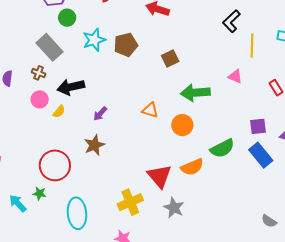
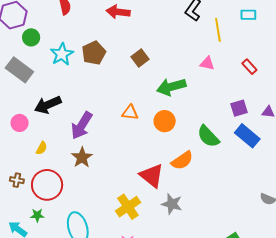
brown cross: (39, 73) -> (17, 180), moved
yellow semicircle: (59, 111) -> (42, 148), moved
purple arrow: (100, 114) -> (82, 125), size x1.8
green semicircle: (222, 148) -> (208, 136), turned 85

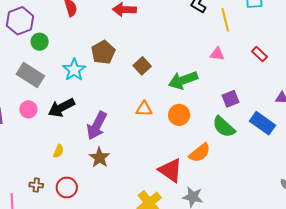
cyan star: (62, 54) -> (74, 70), moved
brown square: (140, 58) -> (142, 66), moved
purple square: (239, 108) -> (231, 99), moved
pink circle: (20, 123) -> (28, 109), moved
red circle: (47, 185) -> (67, 187), size x0.7

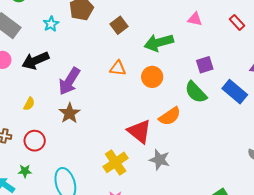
cyan star: (74, 70) -> (51, 24), size x0.7

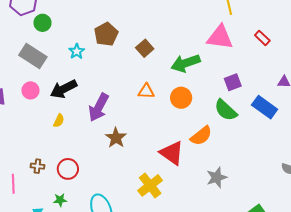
pink triangle: (195, 19) -> (220, 37), size x1.8
yellow semicircle: (29, 104) -> (59, 121), moved
brown star: (70, 113) -> (116, 138), moved
gray star: (159, 160) -> (217, 177), moved, turned -30

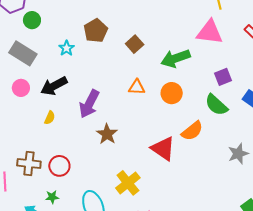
brown cross: (37, 166) -> (29, 163), size x1.6
gray star: (217, 177) -> (238, 154), moved
yellow cross: (150, 185) -> (128, 183), moved

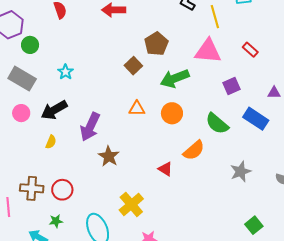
brown pentagon: (96, 31) -> (156, 44), moved
purple square: (223, 77) -> (232, 86), moved
red triangle: (163, 149) -> (165, 169), size x0.6

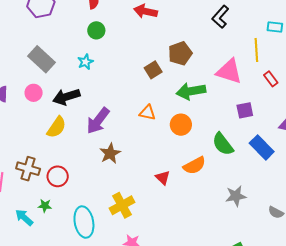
yellow line: (215, 17) -> (256, 50), moved
green circle: (30, 45) -> (96, 30), moved
yellow semicircle: (51, 142) -> (57, 127), size x1.6

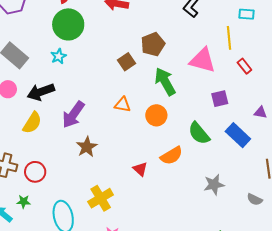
green circle: (96, 30) -> (68, 24), size x1.8
green arrow: (191, 91) -> (165, 82), turned 72

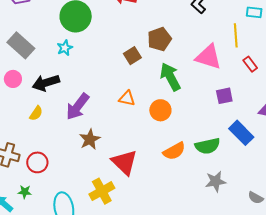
yellow semicircle: (32, 123) -> (36, 113), size x0.7
green semicircle: (199, 133) -> (208, 146), moved, turned -65
red triangle: (140, 169) -> (124, 162), moved, size x1.8

